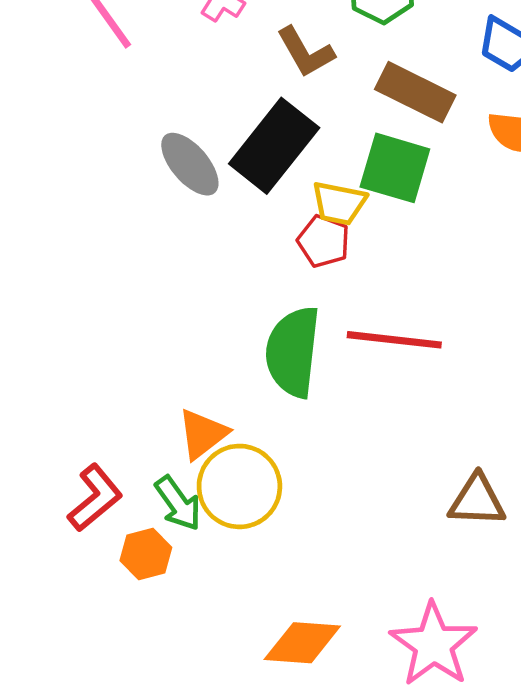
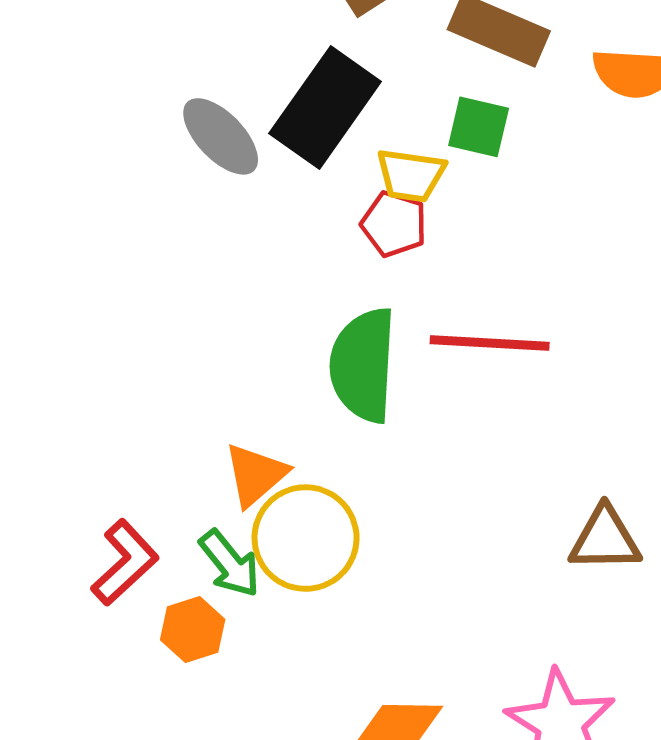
green square: (395, 168) -> (479, 127), size x0.7

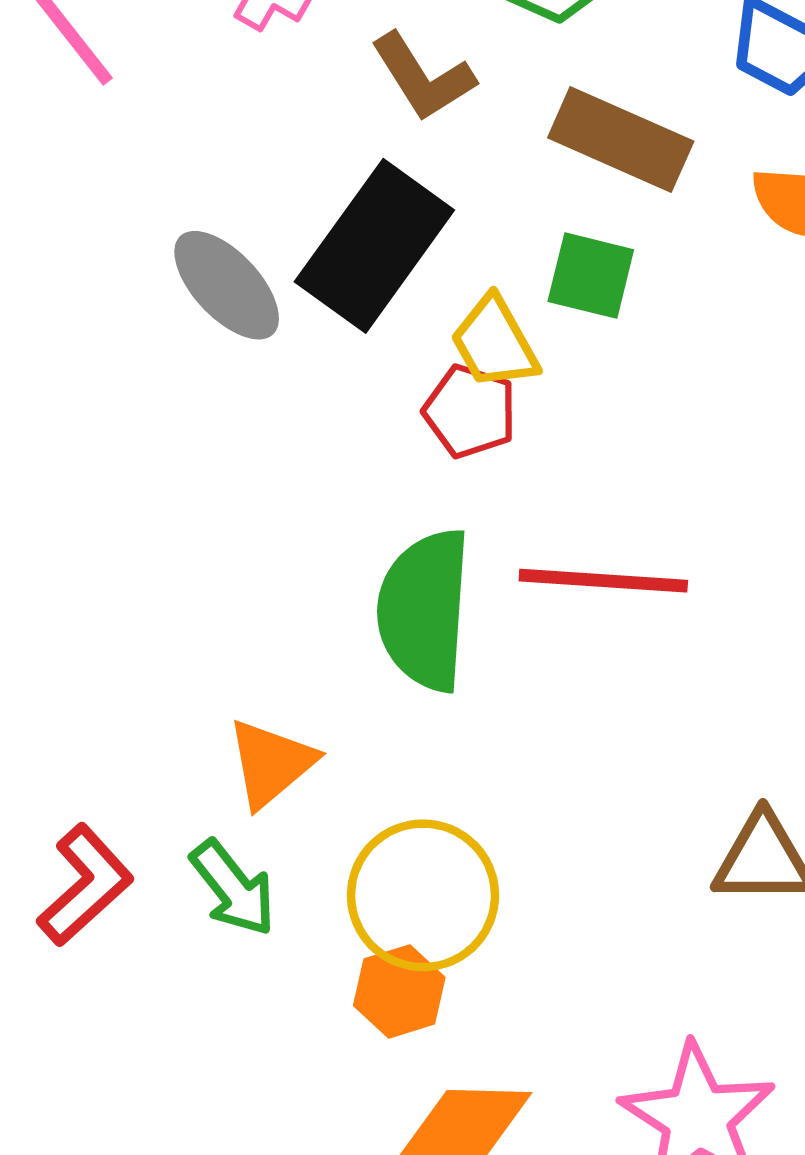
yellow trapezoid: (411, 175) -> (494, 343), turned 52
yellow circle: (306, 538) -> (423, 895), moved
orange hexagon: (193, 630) -> (399, 991), moved

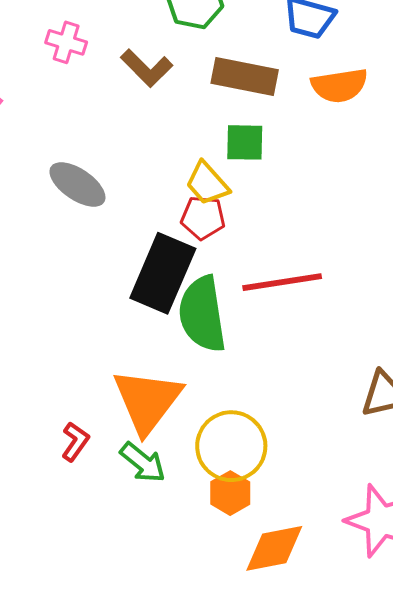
black rectangle: (374, 246) -> (163, 273), moved
orange triangle: (271, 763) -> (147, 401), size x1.6
red L-shape: (85, 885) -> (75, 442), moved, size x0.7

